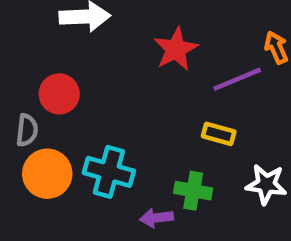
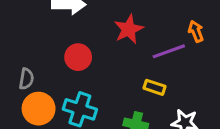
red circle: (59, 94) -> (78, 57), moved

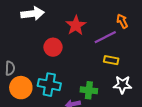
red circle: (78, 57) -> (53, 47), moved
yellow rectangle: (155, 87) -> (111, 60), moved

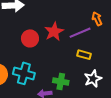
red star: (76, 25) -> (54, 32), moved
white star: (122, 85) -> (93, 79), turned -30

